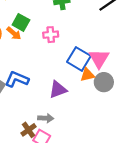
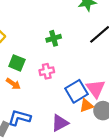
orange arrow: (14, 33) -> (13, 84), moved
blue square: (79, 59) -> (76, 91), turned 35

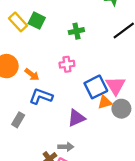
green square: (17, 63) -> (37, 21), moved
blue L-shape: (19, 118) -> (41, 96), moved

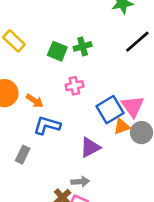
green square: (37, 21) -> (57, 51), moved

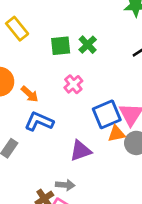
green cross: (83, 46) -> (88, 45), turned -36
green square: (57, 51) -> (61, 46), turned -36
pink cross: (74, 86) -> (73, 84), turned -36

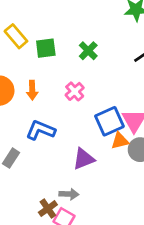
green square: (61, 46) -> (46, 48), moved
orange arrow: (30, 94) -> (32, 90), moved, turned 48

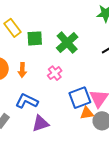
green cross: (88, 51) -> (67, 43), size x1.5
purple triangle: (84, 159) -> (40, 123), moved

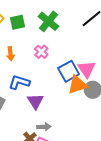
orange triangle: (87, 113) -> (77, 85), size x1.5
purple triangle: (40, 123) -> (35, 101), turned -36

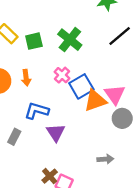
blue square: (69, 71) -> (81, 86), moved
orange triangle: (77, 85) -> (95, 101), moved
gray arrow: (44, 127) -> (105, 159), moved

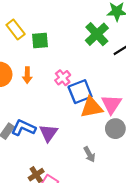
green cross: (70, 40) -> (97, 34), moved
blue L-shape: (37, 111) -> (23, 128), moved
gray arrow: (105, 159) -> (89, 154), moved, turned 56

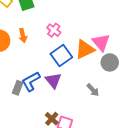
blue square: (80, 92) -> (61, 55), moved
blue L-shape: (23, 128) -> (31, 81), turned -40

